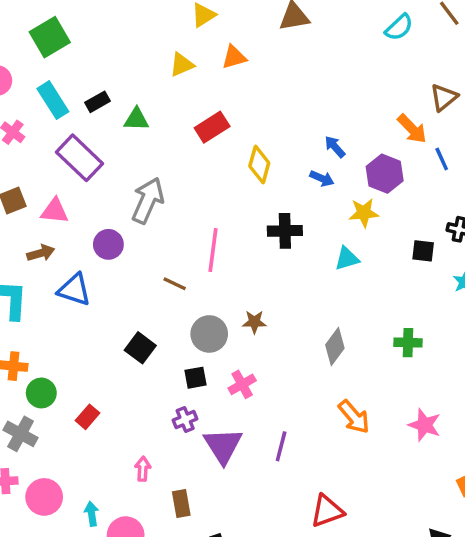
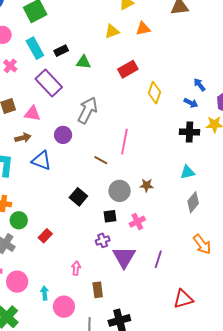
black cross: (285, 231) -> (190, 132), moved
cyan triangle: (347, 258) -> (187, 172), moved

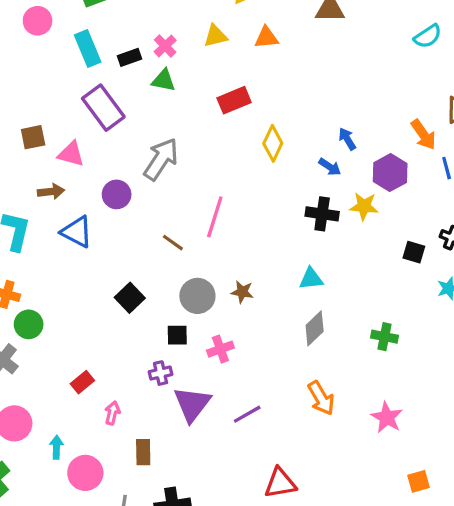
pink cross: (10, 66) -> (165, 46), moved
red rectangle: (45, 236) -> (82, 382), moved
purple line: (158, 259) -> (247, 414), turned 36

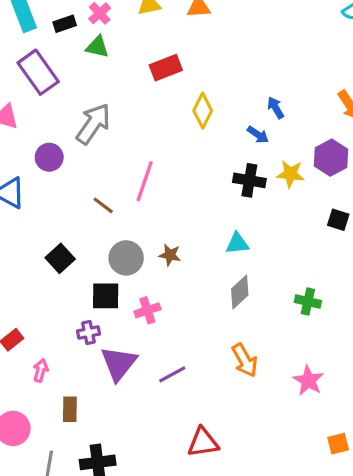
purple hexagon: (390, 173) -> (331, 158), moved
black square: (177, 335) -> (106, 296), size x1.4

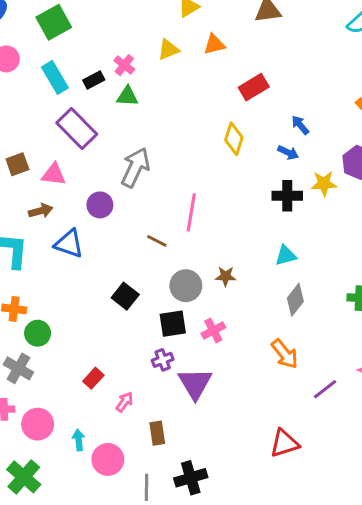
red rectangle: (166, 68) -> (254, 87), moved
orange arrow: (245, 360) -> (285, 354), moved
pink arrow: (41, 370) -> (124, 402), turned 30
purple line: (172, 374) -> (325, 389), moved

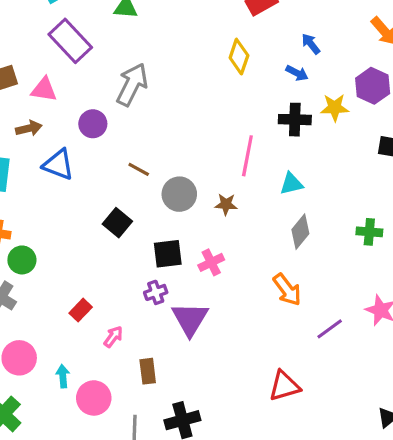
pink line: (191, 212) -> (247, 156), moved
brown line: (157, 241) -> (139, 169), moved
gray circle: (186, 286) -> (179, 194), moved

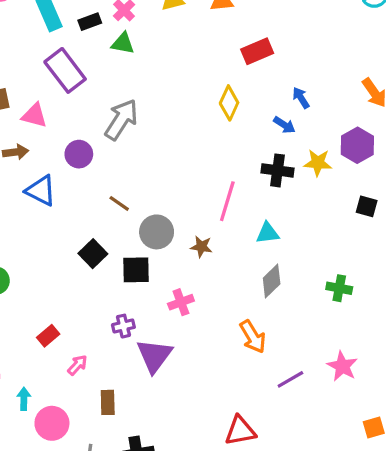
black square: (168, 254) -> (136, 270), moved

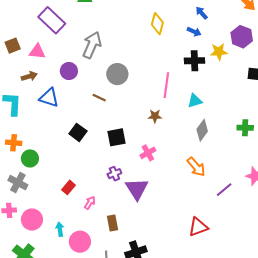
gray circle: (157, 232) -> (117, 74), moved
black square: (93, 254) -> (78, 132), moved

